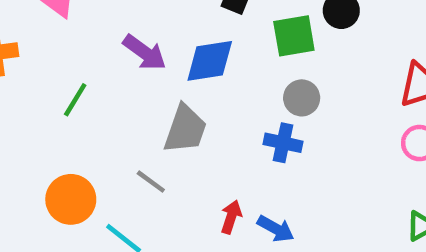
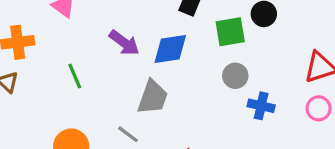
green line: (75, 100) -> (75, 76), turned -55
blue cross: (283, 143) -> (261, 106), moved

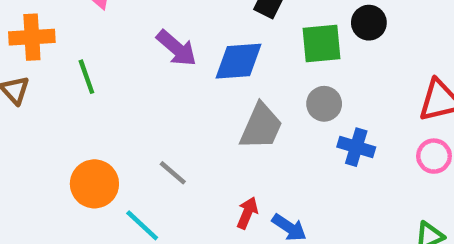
green line: (75, 76) -> (86, 77), moved
gray trapezoid: (153, 97) -> (261, 126), moved

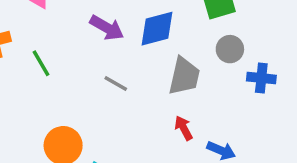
gray line: (173, 173) -> (116, 83), moved
red arrow: (247, 213) -> (184, 128), moved, turned -40

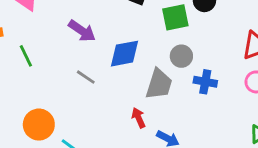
blue diamond: (157, 29) -> (125, 54), moved
gray trapezoid: (184, 76) -> (159, 84), moved

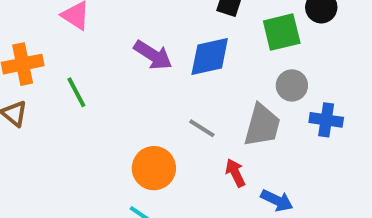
blue diamond: (125, 54) -> (210, 57), moved
gray line: (86, 77) -> (202, 128), moved
orange circle: (39, 125) -> (154, 168), moved

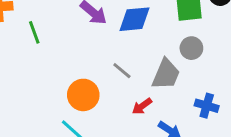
blue cross: (326, 120) -> (207, 106), moved
red arrow: (235, 173) -> (142, 106), turned -108

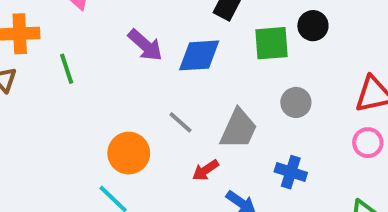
gray circle: (191, 48) -> (296, 102), moved

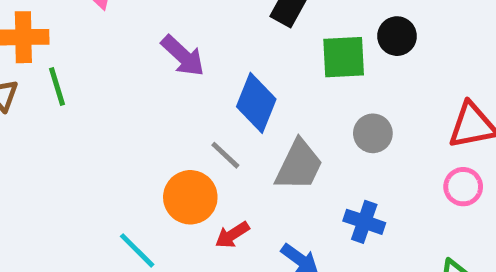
blue diamond: (199, 55) -> (256, 103), moved, turned -66
green line: (67, 69) -> (57, 87), moved
orange circle: (129, 153) -> (190, 197), moved
red arrow: (206, 170) -> (232, 235), moved

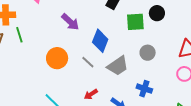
gray trapezoid: (299, 165) -> (118, 66), turned 30
orange circle: (190, 197) -> (57, 58), moved

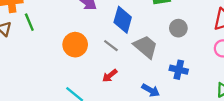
gray trapezoid: (118, 66) -> (146, 47), turned -100
red arrow: (91, 94) -> (110, 76), moved

